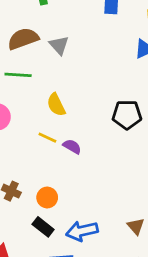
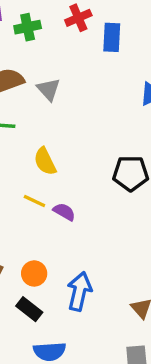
blue arrow: (82, 231) -> (79, 291), moved, turned 116

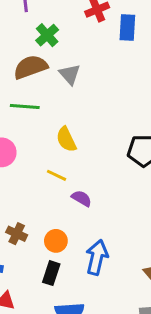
green cross: (28, 27) -> (47, 35), moved, turned -30
purple semicircle: (64, 212) -> (82, 198), moved
black rectangle: (29, 309) -> (51, 273), turned 70

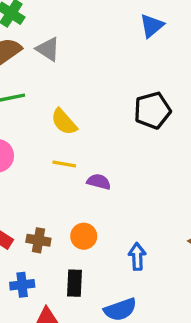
blue arrow: (97, 257) -> (137, 256), moved, size x0.7
black rectangle: (51, 273) -> (74, 283), moved

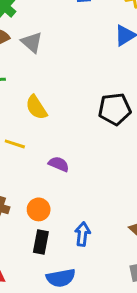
yellow line: (64, 164) -> (15, 144), moved
black rectangle: (74, 283) -> (41, 242), moved

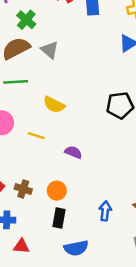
yellow semicircle: (36, 107) -> (54, 105), turned -30
blue arrow: (82, 234) -> (105, 211), moved

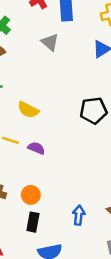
gray triangle: (50, 50) -> (50, 42), moved
purple semicircle: (73, 152) -> (36, 148), moved

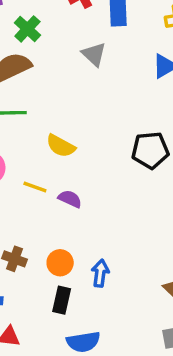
blue arrow: (79, 215) -> (100, 273), moved

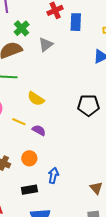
gray triangle: (94, 54) -> (46, 44), moved, turned 35
orange circle: (60, 263) -> (29, 158), moved
black rectangle: (62, 300) -> (29, 190), turned 63

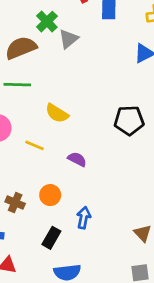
green cross: (22, 28) -> (47, 22), moved
purple semicircle: (39, 130) -> (77, 159), moved
black rectangle: (29, 190) -> (51, 238), turned -49

